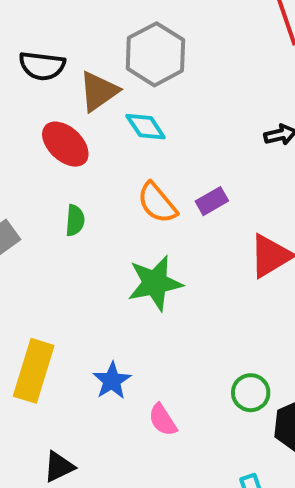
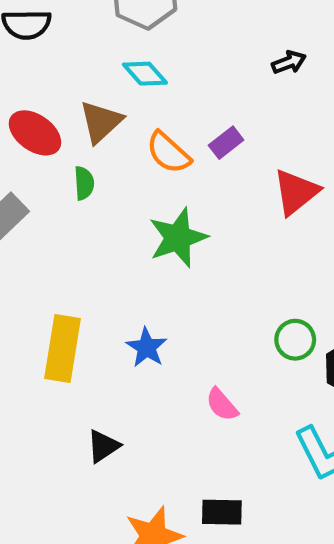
brown triangle: (99, 91) -> (101, 122), moved
red ellipse: (65, 144) -> (35, 133), moved
pink semicircle: (163, 420) -> (222, 405), moved

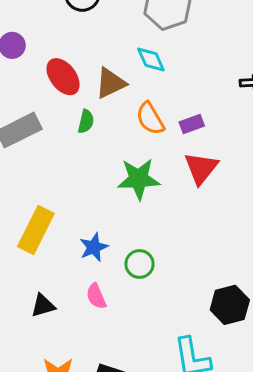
red triangle: (296, 192) -> (201, 168), moved, turned -30
green circle: (295, 340) -> (139, 264), moved
pink semicircle: (222, 405) -> (96, 296), moved

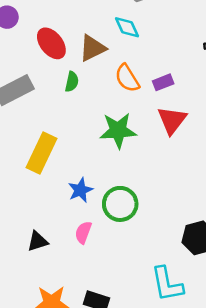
yellow rectangle: (36, 230) -> (42, 153), moved
green circle: (139, 264) -> (120, 204), size x1.4
pink semicircle: (96, 296) -> (83, 232), turned 45

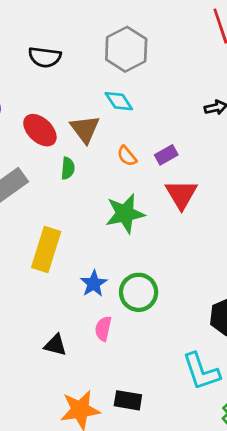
brown triangle: (92, 48) -> (85, 129), turned -32
orange semicircle: (127, 78) -> (127, 156), size x0.7
black triangle: (37, 241) -> (55, 345), turned 40

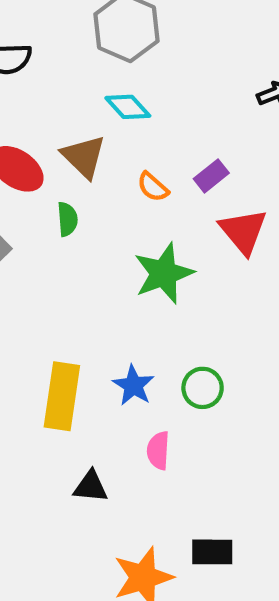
yellow rectangle: (46, 250) -> (62, 396), moved
green circle: (139, 292) -> (203, 388), size x0.7

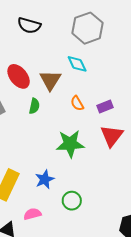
blue star: (133, 385) -> (45, 179), moved
pink semicircle: (158, 450) -> (32, 214), moved, turned 54

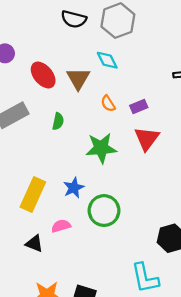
black semicircle: (29, 25) -> (74, 19), moved
green semicircle: (34, 106) -> (58, 121), moved
green circle: (72, 201) -> (104, 211), size x1.5

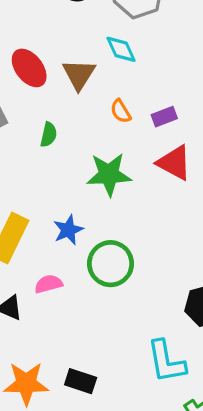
red triangle: (147, 139) -> (174, 163), turned -40

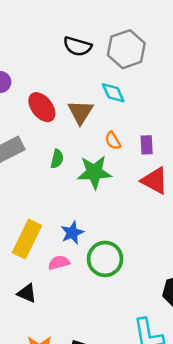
purple rectangle: (164, 117) -> (147, 145), turned -72
green star: (109, 174) -> (94, 172), moved
pink semicircle: (49, 284) -> (59, 263), moved

